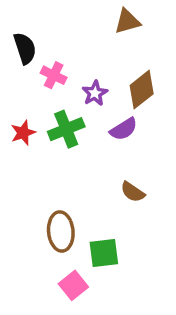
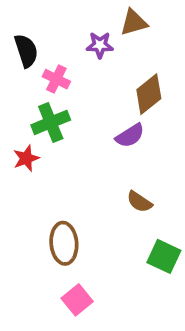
purple star: (95, 93) -> (100, 45), moved, turned 30
green cross: (66, 129) -> (51, 122), moved
red star: (23, 133) -> (26, 158), moved
green square: (104, 253) -> (164, 256), moved, turned 32

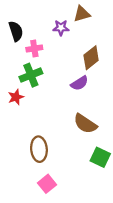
pink cross: (56, 79) -> (34, 49), turned -35
brown semicircle: (139, 202) -> (85, 124), size x1.5

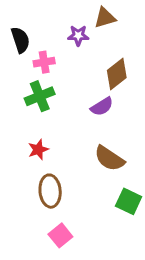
red star: (16, 97) -> (38, 150), moved

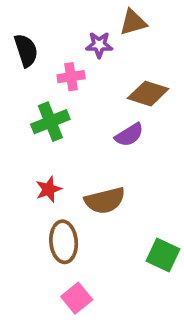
pink cross: (44, 62) -> (71, 77), moved
brown diamond: (117, 74) -> (148, 94), turned 56
brown semicircle: (109, 158) -> (105, 201), moved, turned -48

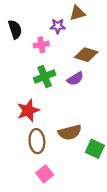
green cross: (50, 122) -> (45, 76), moved
red star: (49, 189) -> (28, 110), size x1.5
brown semicircle: (105, 201) -> (70, 132), moved

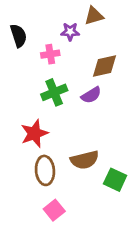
brown diamond: (86, 55) -> (104, 66), turned -30

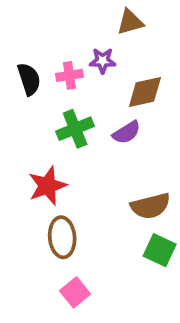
purple star: (70, 32) -> (103, 61), moved
black semicircle: (19, 36) -> (29, 79), moved
brown semicircle: (85, 160) -> (150, 206), moved

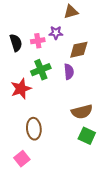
purple semicircle: (127, 132) -> (69, 72), turned -63
red star: (47, 186) -> (21, 89), moved
pink square: (75, 292) -> (22, 159), moved

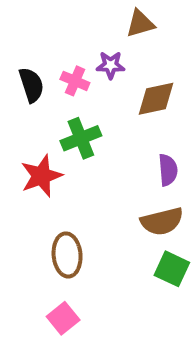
pink cross: (38, 41) -> (75, 81), turned 32
purple semicircle: (69, 72) -> (168, 170), moved
pink square: (22, 159) -> (63, 318), moved

